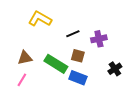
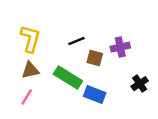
yellow L-shape: (40, 19) -> (30, 39), moved, turned 75
black line: (73, 34) -> (76, 41), moved
brown square: (78, 56) -> (95, 58), moved

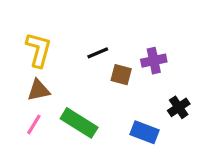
green rectangle: (68, 77) -> (79, 123), moved
blue rectangle: (95, 94) -> (144, 132), moved

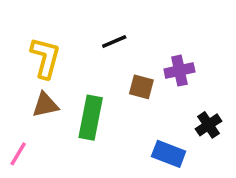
black line: (98, 53) -> (114, 41), moved
green rectangle: (79, 123) -> (91, 118), moved, turned 69
pink line: (34, 124) -> (18, 154), moved

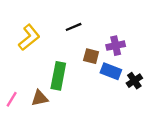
yellow L-shape: (45, 58) -> (29, 37), turned 36
brown triangle: (45, 105) -> (40, 98), moved
blue rectangle: (169, 154) -> (111, 71), moved

